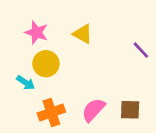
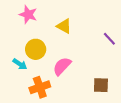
pink star: (36, 32) -> (28, 15), moved
pink semicircle: (93, 110) -> (62, 66), moved

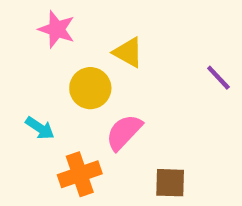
yellow circle: (36, 49) -> (90, 88), moved
brown square: (101, 85) -> (170, 183), moved

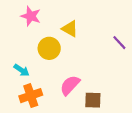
pink semicircle: (124, 132) -> (70, 85), moved
orange cross: (80, 174) -> (31, 96), moved

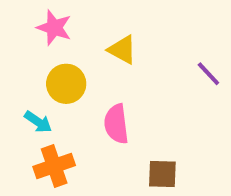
yellow circle: (49, 48) -> (66, 84), moved
pink semicircle: (70, 85) -> (116, 124), moved, turned -50

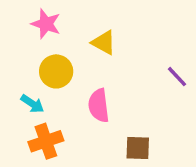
purple line: (208, 74) -> (177, 77), moved

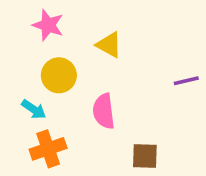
purple line: (177, 77) -> (186, 81), turned -60

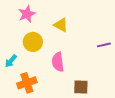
pink star: (48, 25) -> (27, 14), turned 30
cyan arrow: (34, 109) -> (11, 61), moved, turned 96

